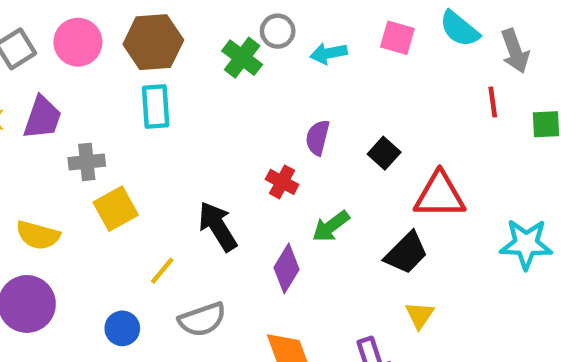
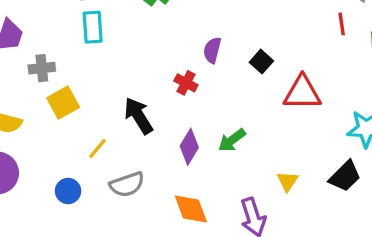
green arrow: (331, 226) -> (232, 140), moved
black trapezoid: (406, 253) -> (345, 176), moved

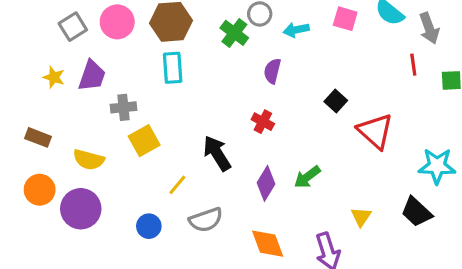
purple semicircle: (212, 50) -> (272, 71), moved
red triangle: (302, 93) -> (375, 131), turned 42
black trapezoid: (345, 176) -> (416, 212), turned 88

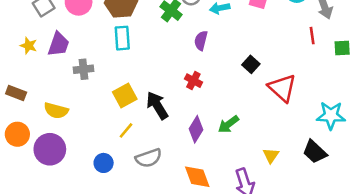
yellow square: (144, 141) -> (125, 96), moved

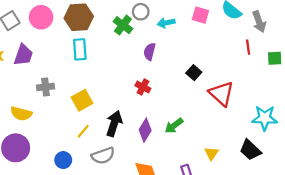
gray cross: (84, 69) -> (46, 87), moved
black arrow: (157, 106) -> (114, 124), moved, turned 50

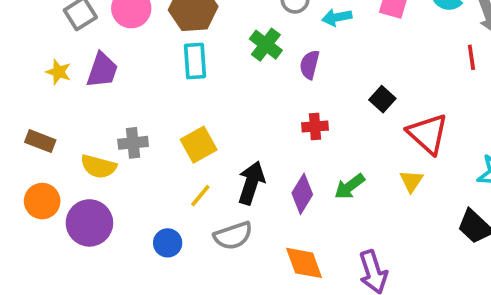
green cross: (123, 25) -> (266, 45), moved
gray cross: (46, 87) -> (133, 143), moved
red cross: (143, 87) -> (315, 126), moved, turned -32
yellow triangle: (212, 153) -> (411, 181), moved

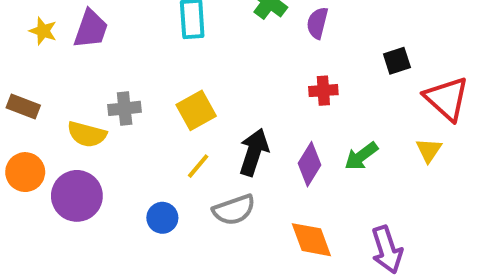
black square: (382, 99) -> (397, 61), turned 30

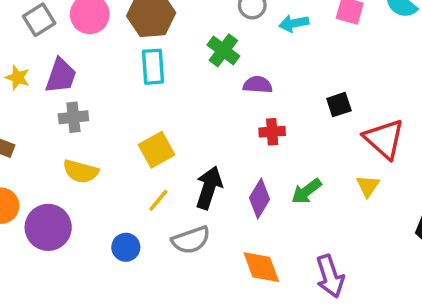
purple semicircle: (317, 23) -> (258, 85), moved, turned 80
gray cross: (125, 108) -> (73, 117), moved
yellow semicircle: (87, 134) -> (81, 171), moved

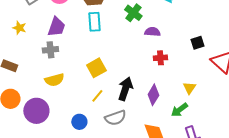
purple trapezoid: (61, 76) -> (56, 27), moved
yellow semicircle: (81, 171) -> (54, 80), turned -30
yellow triangle: (368, 186) -> (189, 88), moved
green arrow: (306, 191) -> (179, 110), moved

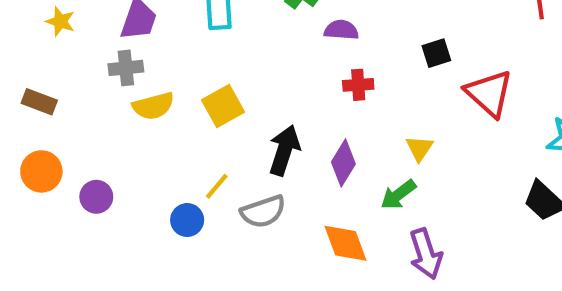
yellow semicircle: (54, 80) -> (153, 106), moved
yellow line: (97, 96) -> (217, 186), moved
purple circle: (36, 111) -> (96, 197), size x0.6

